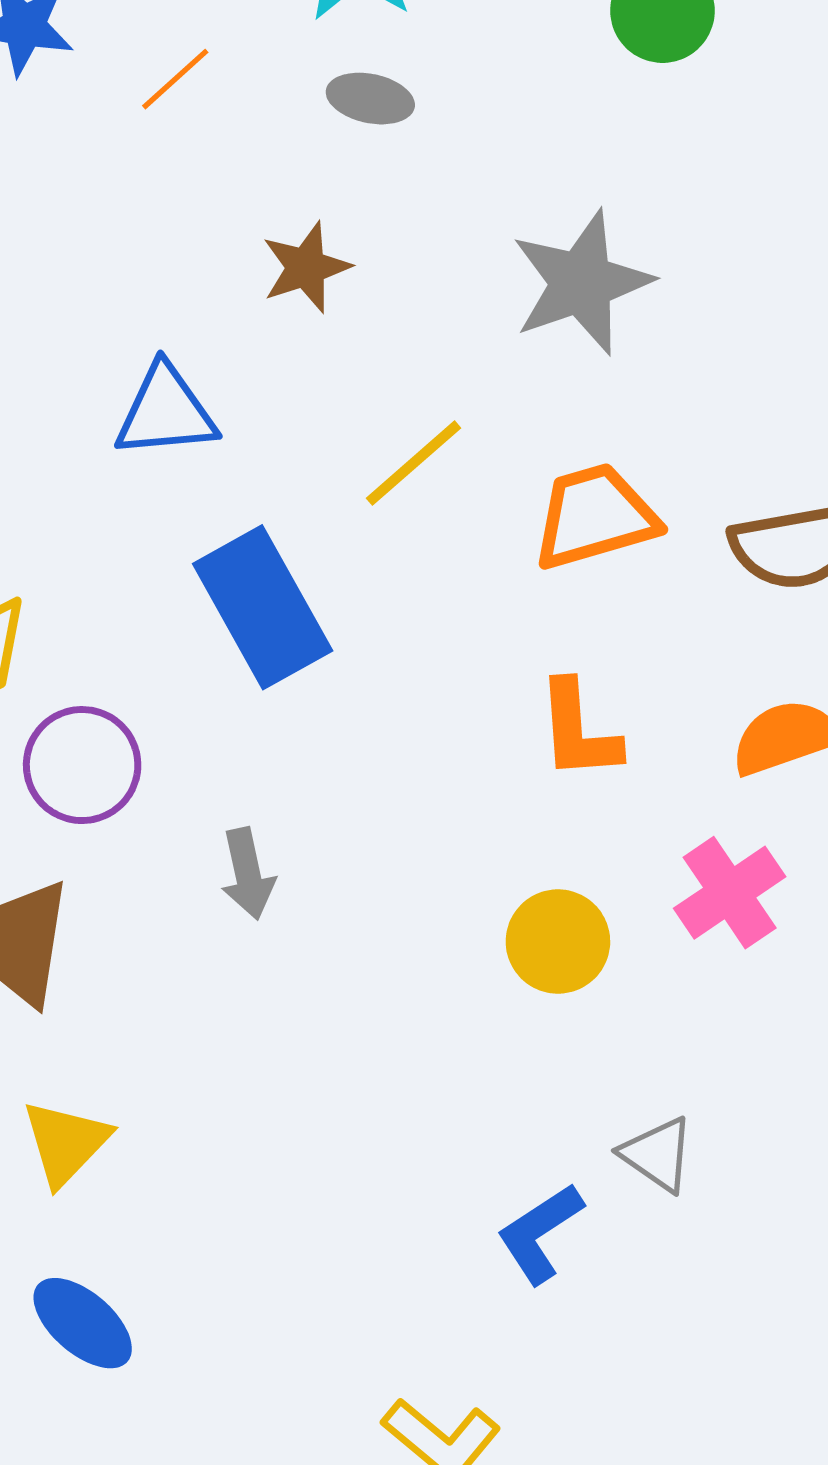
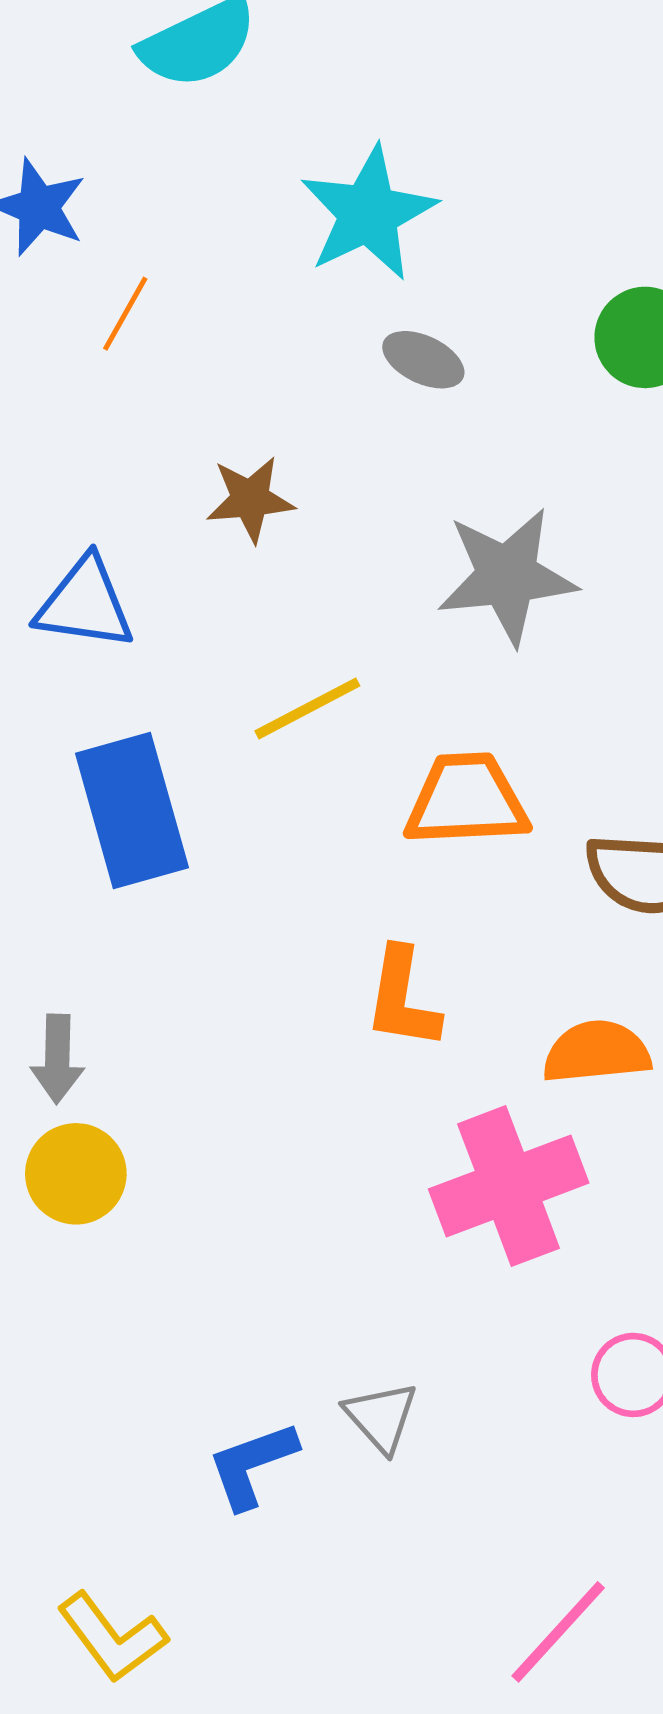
orange line: (175, 79) -> (125, 314), moved, turned -32
gray ellipse: (370, 99) -> (423, 360), moved
pink cross: (730, 893) -> (509, 1186), size x1.4
yellow circle: (558, 942) -> (76, 1174), moved

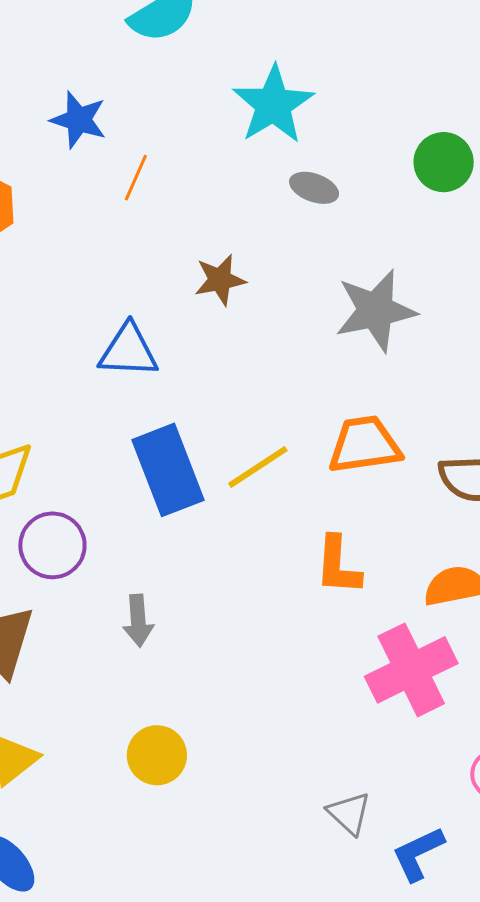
yellow line: (307, 708) -> (258, 467), moved
yellow circle: (76, 1174) -> (157, 755), moved
blue L-shape: (252, 1465) -> (418, 854), moved

